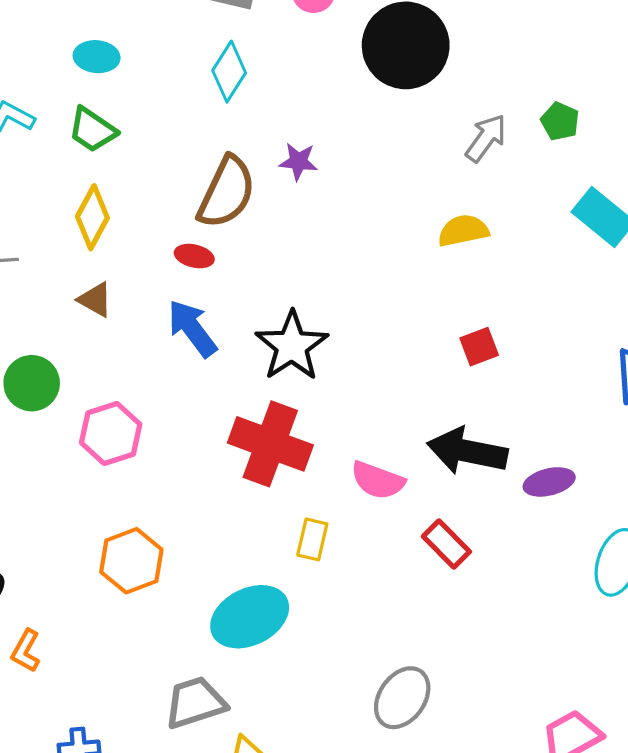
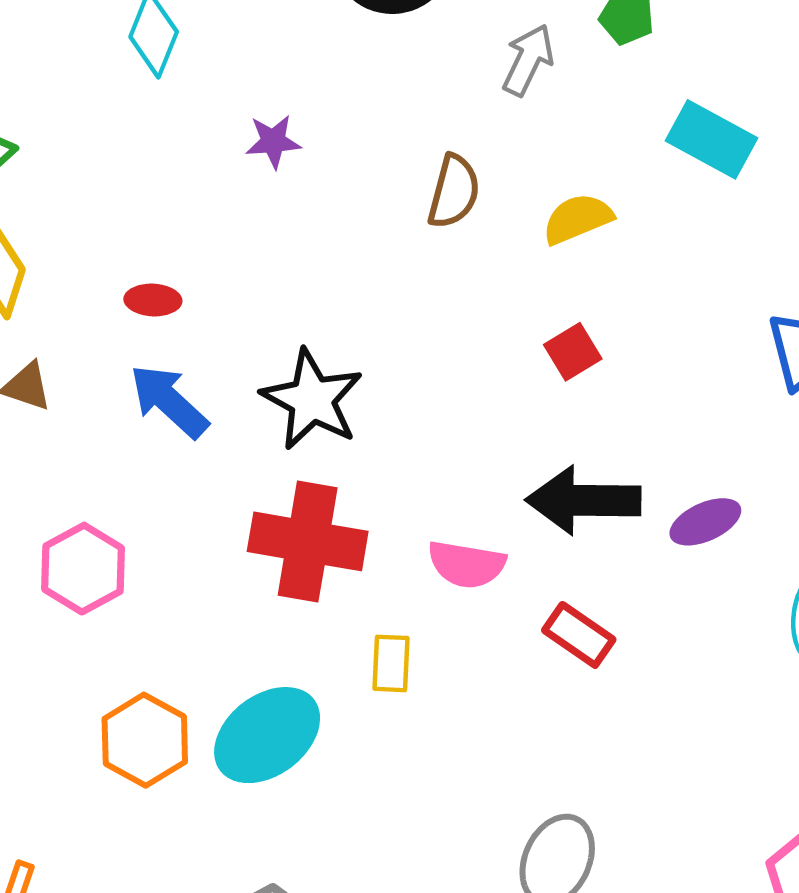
brown semicircle: (227, 192) -> (454, 191), moved, size x0.7
yellow semicircle: (463, 231) -> (578, 219), moved
cyan ellipse: (250, 617) -> (267, 735), moved

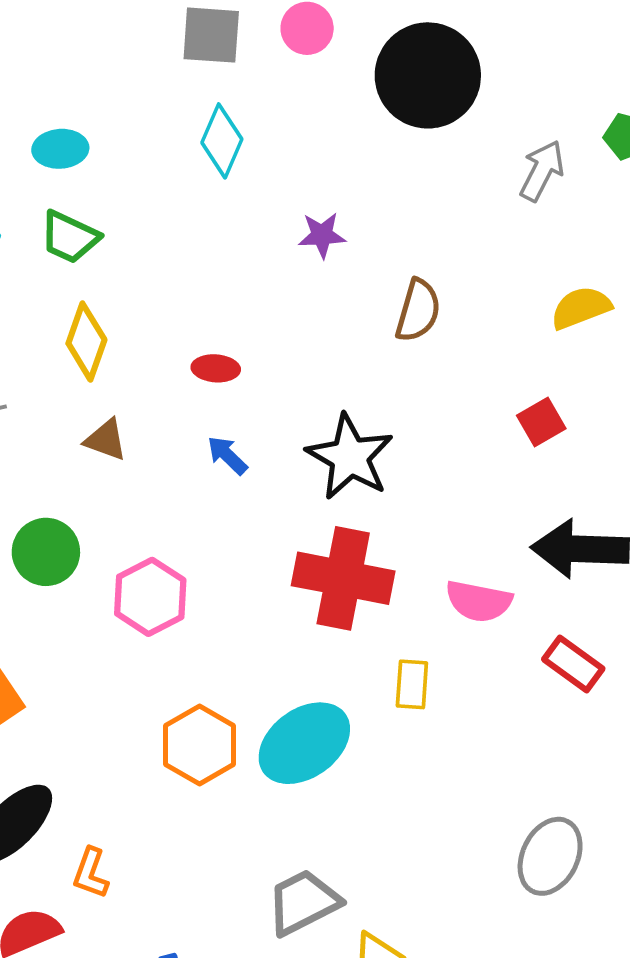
brown semicircle: (454, 191) -> (418, 311), moved
red square: (573, 352) -> (541, 422), moved
blue arrow: (169, 401) -> (227, 455), size x0.6

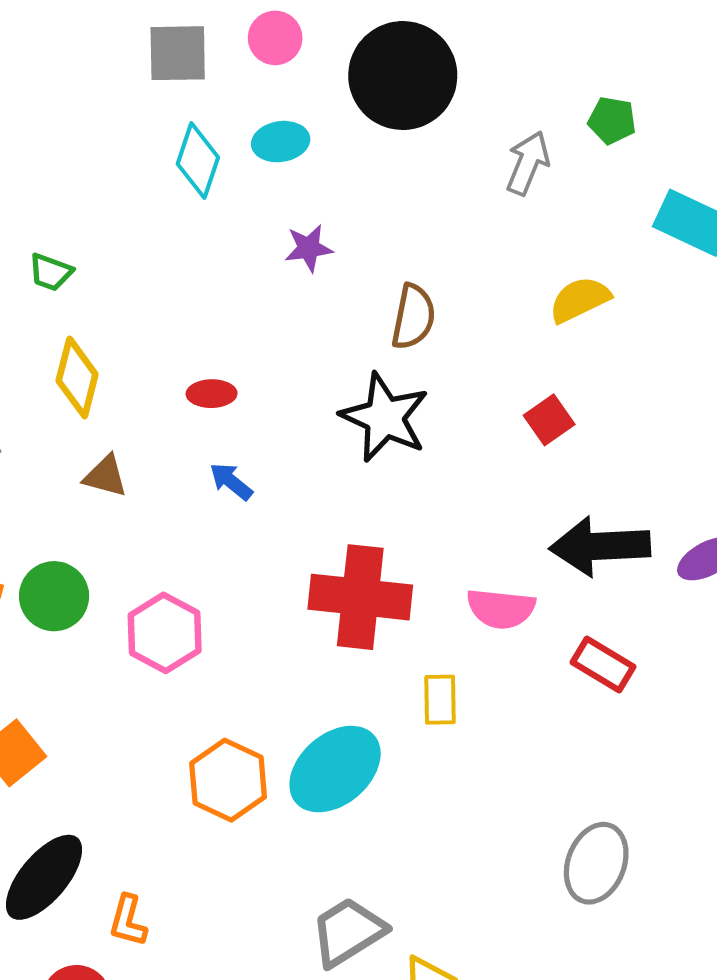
cyan ellipse: (60, 149) -> (281, 142), moved
green trapezoid: (69, 237) -> (51, 272), size x0.7
black star: (350, 457) -> (385, 417), moved

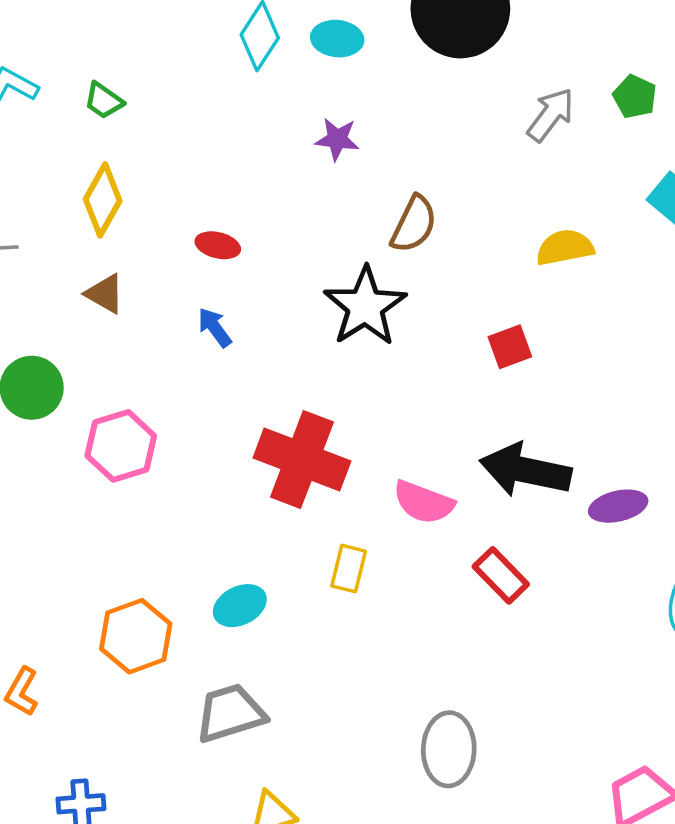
cyan ellipse: (335, 769) -> (240, 606), size x0.6
orange hexagon: (228, 780) -> (136, 636), moved
gray ellipse: (596, 863) -> (449, 749), turned -34
gray trapezoid: (348, 932) -> (230, 713), moved

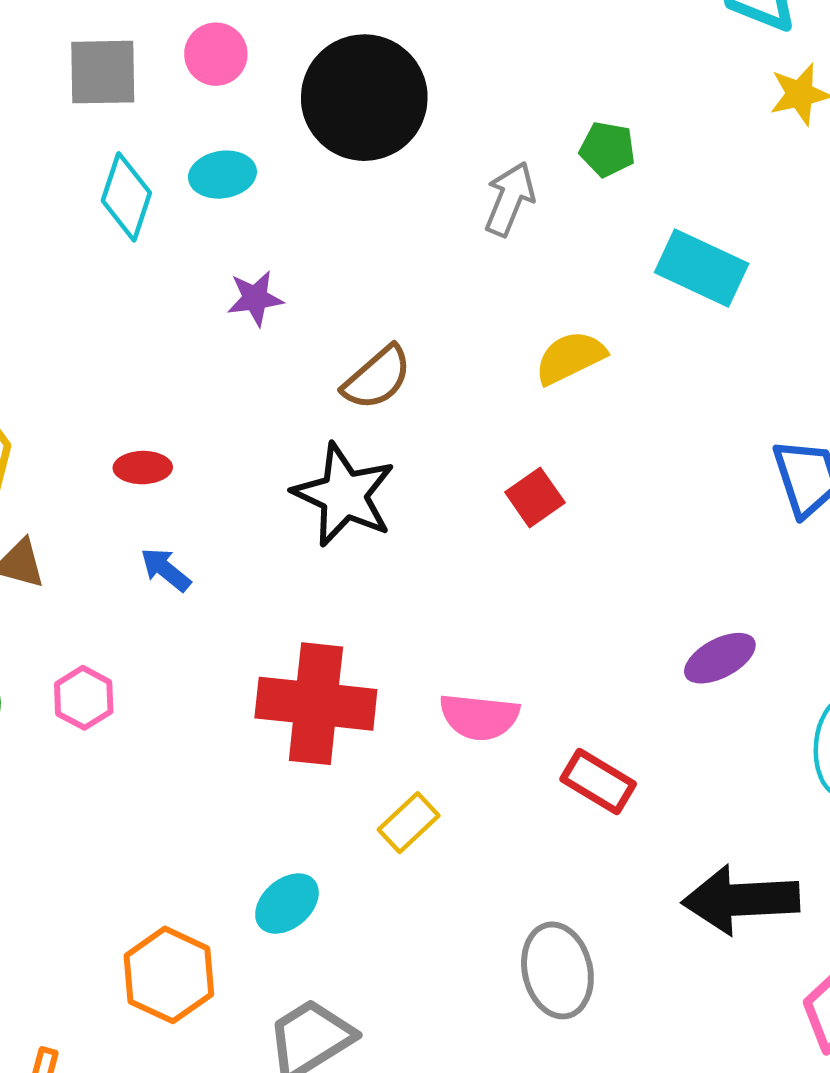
brown semicircle: (414, 224) -> (377, 378), turned 38
pink hexagon: (121, 446) -> (84, 698), moved, size x0.7
black arrow: (525, 470) -> (741, 900), moved
yellow rectangle: (349, 569) -> (409, 823), turned 48
gray ellipse: (449, 749) -> (557, 970), moved

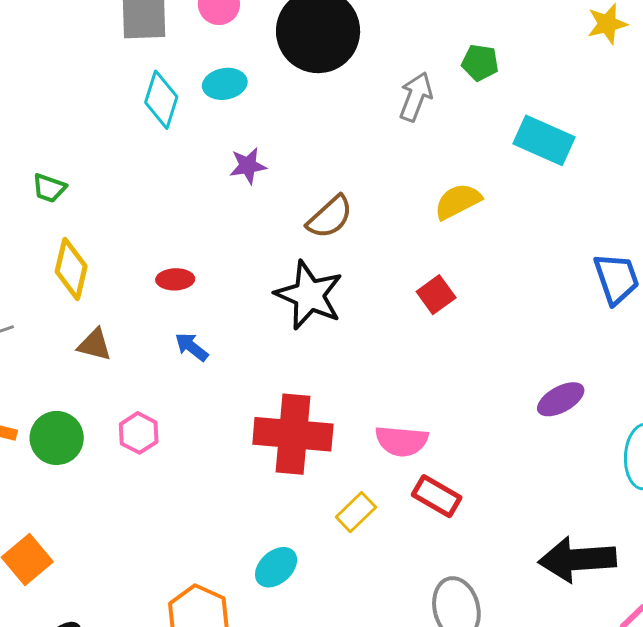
red rectangle: (598, 782) -> (437, 496), moved

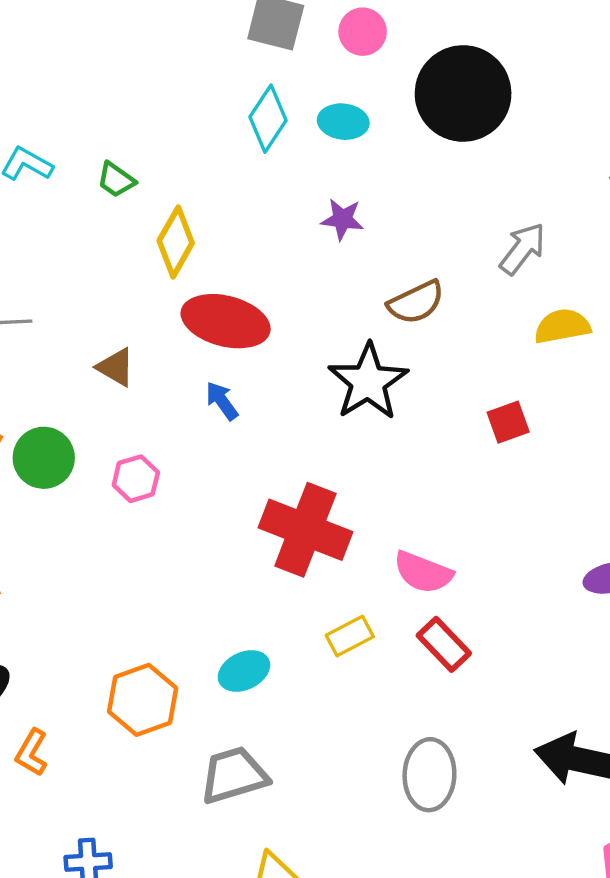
gray arrow: (416, 97) -> (523, 249), moved
yellow diamond: (71, 269) -> (176, 242), moved
red ellipse: (175, 279) -> (226, 321), size x2.0

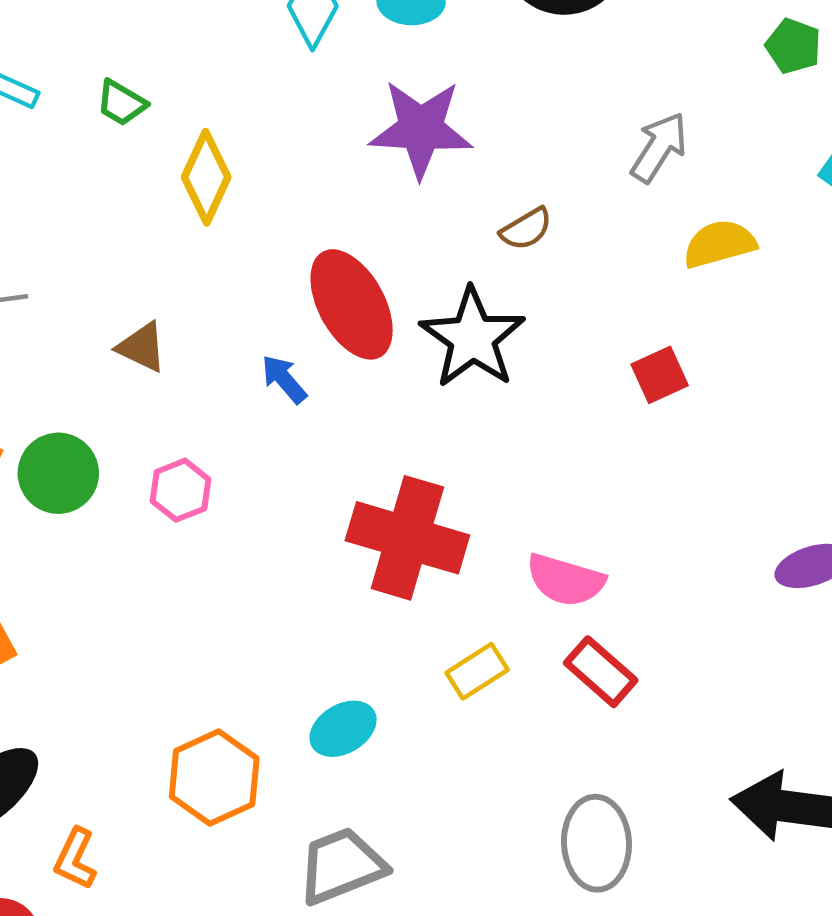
purple star: (342, 219) -> (421, 129), size x1.8
brown semicircle: (416, 302) -> (526, 229), size x0.7
red ellipse: (226, 321) -> (352, 304), moved, turned 52

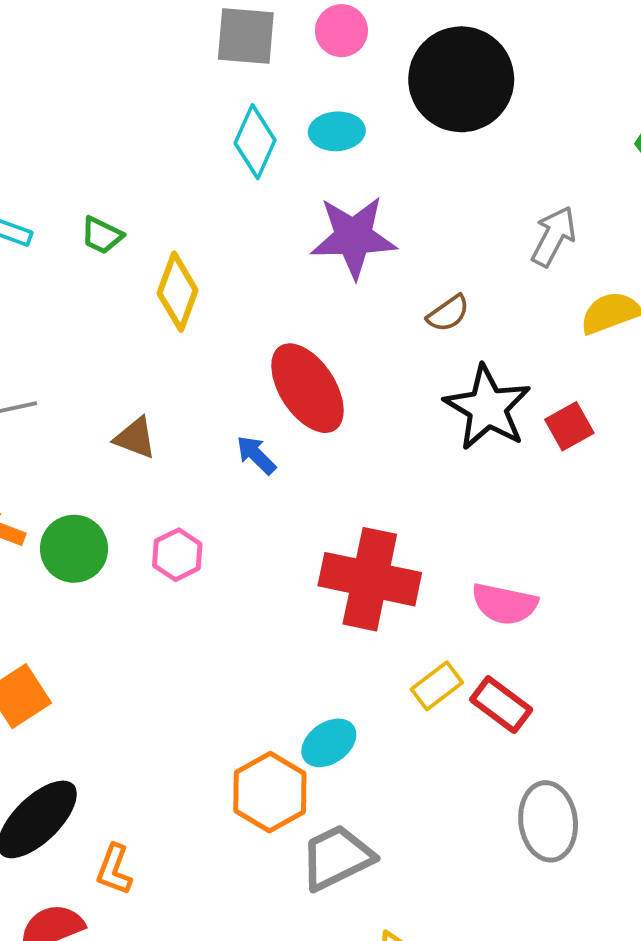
black star: (473, 338) -> (487, 408), moved
red rectangle: (601, 672) -> (501, 705), moved
orange hexagon: (214, 778) -> (270, 792), moved

